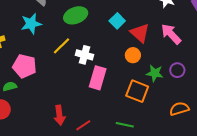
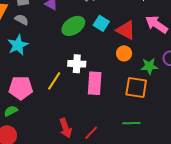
green ellipse: (76, 15) -> (73, 26), moved
yellow line: (62, 46) -> (54, 81), moved

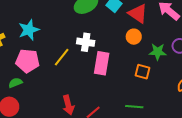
cyan star: (18, 45) -> (29, 30), moved
orange square: (136, 87) -> (142, 72), size x0.7

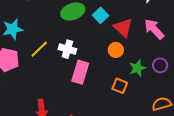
green star: (158, 52) -> (137, 68), turned -30
yellow line: (62, 57) -> (39, 49), moved

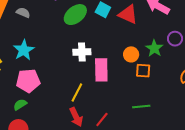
yellow line: (39, 49) -> (77, 92), moved
orange circle: (116, 50) -> (131, 54), moved

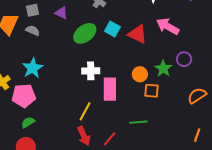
pink pentagon: (28, 81) -> (24, 96), moved
green line: (141, 107) -> (138, 122), moved

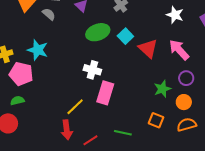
purple circle: (184, 59) -> (186, 78), moved
cyan star: (33, 68) -> (38, 50), turned 30
orange circle: (140, 74) -> (184, 102), moved
orange square: (152, 91) -> (156, 120), moved

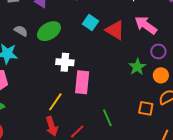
gray semicircle: (49, 14) -> (21, 31), moved
green ellipse: (98, 32) -> (49, 31), moved
orange square: (156, 120) -> (146, 108), moved
green line: (123, 133) -> (107, 118), turned 66

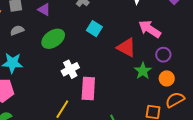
red triangle: (115, 30) -> (126, 47), moved
gray semicircle: (21, 31) -> (17, 30), moved, turned -48
white cross: (65, 62) -> (70, 69), turned -30

